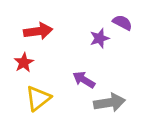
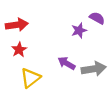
red arrow: (38, 31) -> (17, 25), moved
gray arrow: (110, 103) -> (94, 69), moved

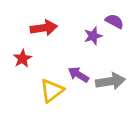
red arrow: (17, 25) -> (44, 28), moved
yellow triangle: (30, 78) -> (52, 91), moved

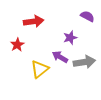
purple star: (93, 36) -> (70, 38), moved

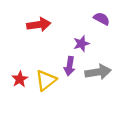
red star: (17, 45) -> (20, 79), moved
purple arrow: (60, 57) -> (70, 66), turned -112

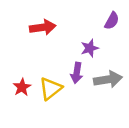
purple semicircle: (102, 19) -> (112, 21), turned 91

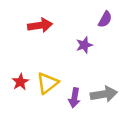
purple arrow: (77, 73) -> (74, 98), moved
gray arrow: (108, 79) -> (104, 94), moved

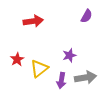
purple star: (84, 45) -> (69, 55), moved
red star: (20, 82) -> (17, 59), moved

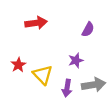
purple semicircle: (87, 16) -> (88, 29), moved
yellow triangle: (39, 68) -> (43, 75), turned -36

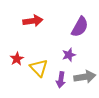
purple semicircle: (88, 29) -> (80, 27), size x1.5

